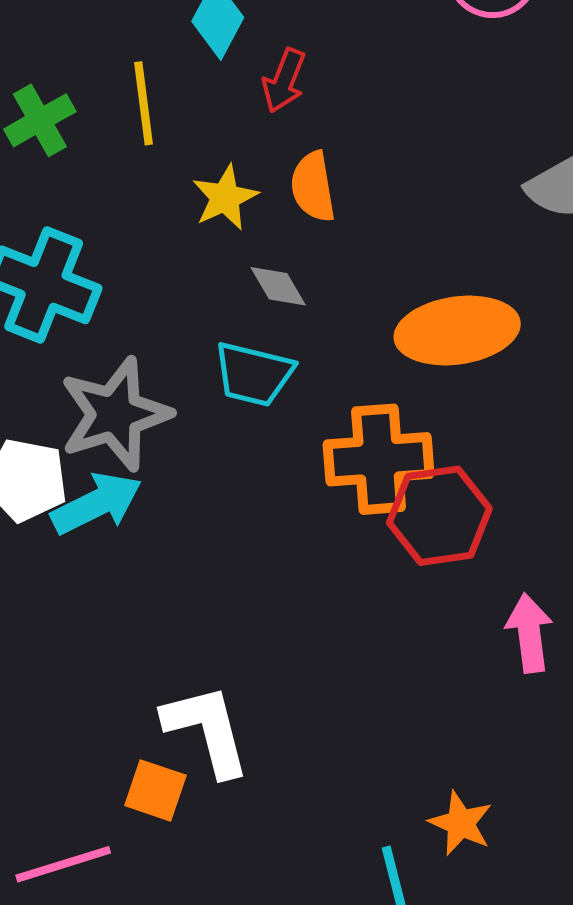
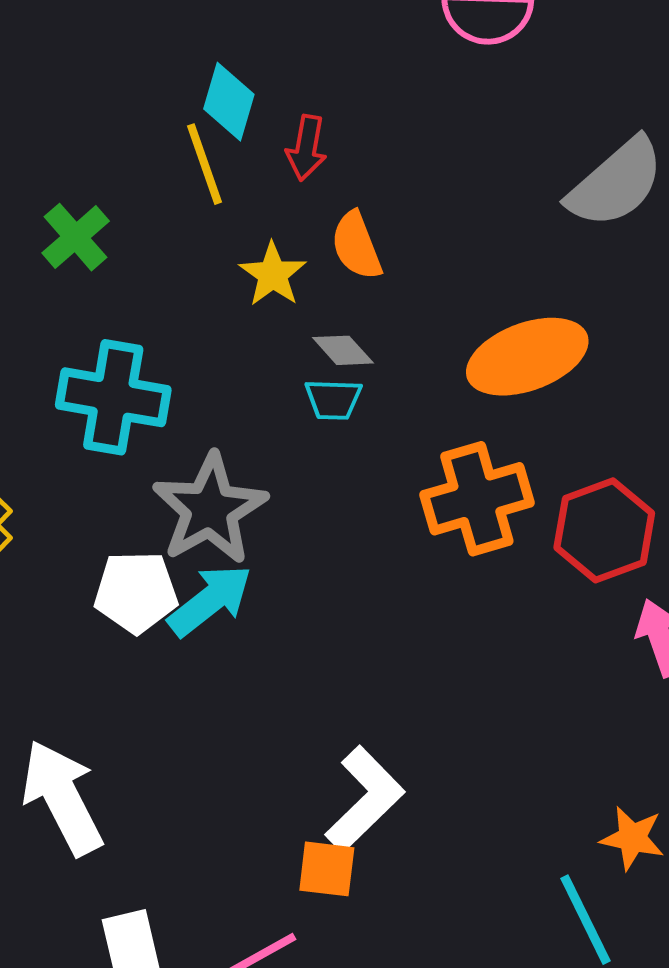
yellow line: (143, 103) -> (204, 164), moved
cyan trapezoid: (254, 374) -> (333, 399), moved, size x0.7
red hexagon: (439, 516) -> (604, 530), moved
white L-shape: (207, 730) -> (365, 799), turned 72

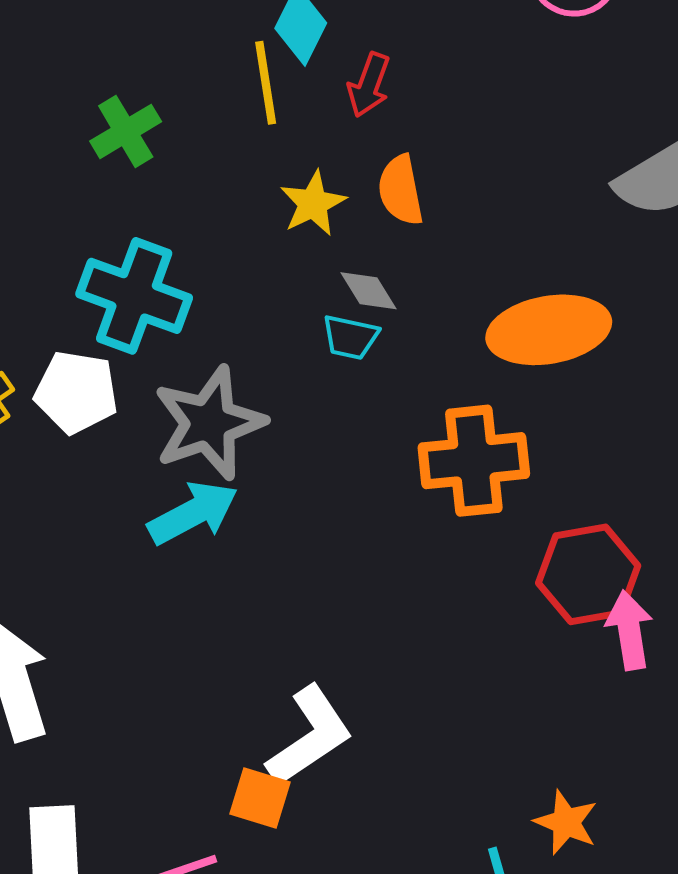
red hexagon: (604, 530) -> (588, 574), moved
white pentagon: (136, 592) -> (76, 392), moved

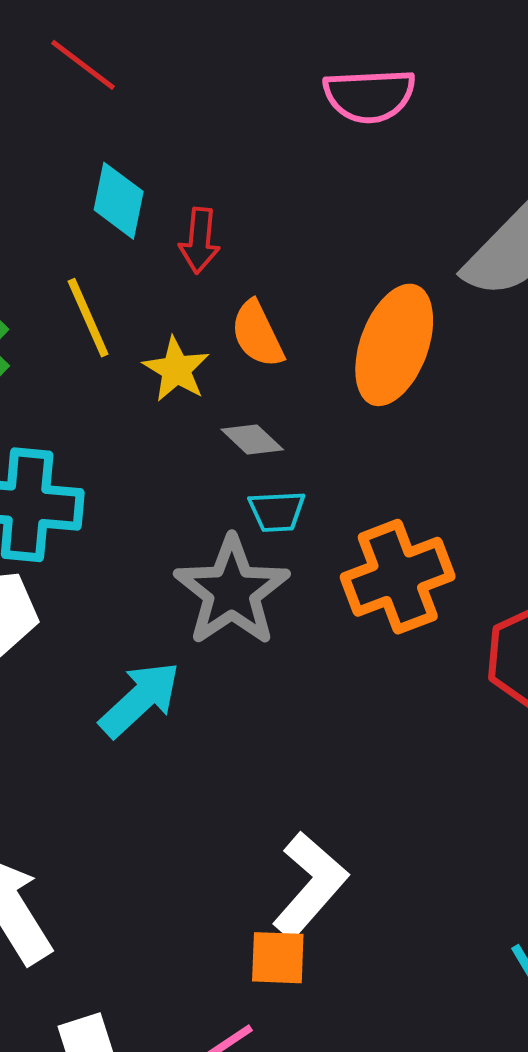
yellow line: (266, 83) -> (88, 318), moved
orange ellipse: (549, 330) -> (394, 345), moved, turned -45
cyan trapezoid: (350, 337) -> (277, 511), moved
gray star: (209, 423) -> (232, 591), moved

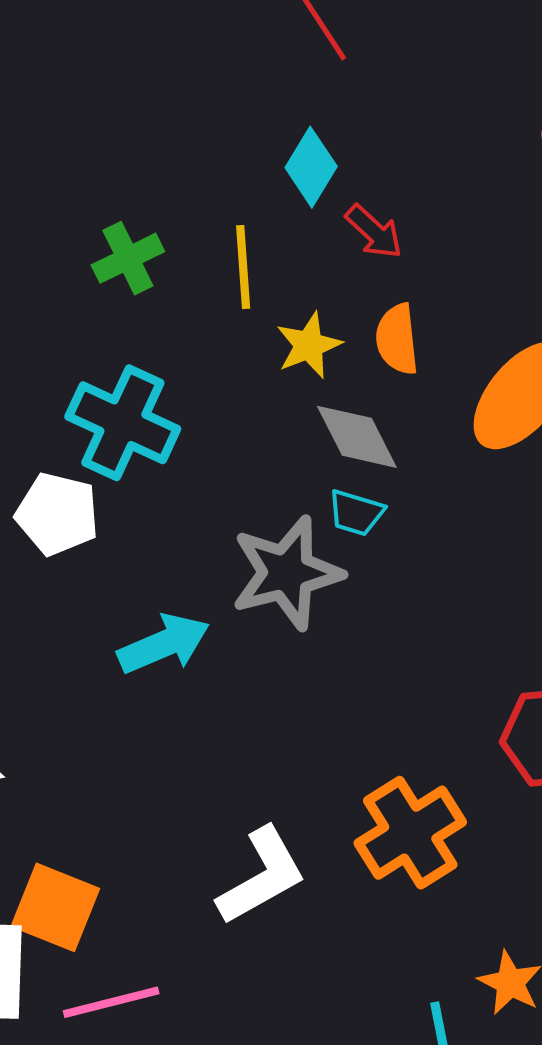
red arrow: (200, 241) -> (374, 232), turned -72
gray diamond: (252, 439) -> (357, 437), size x1.5
orange cross: (398, 577) -> (410, 833), moved, turned -31
orange square: (278, 958) -> (55, 907), moved, size x1.4

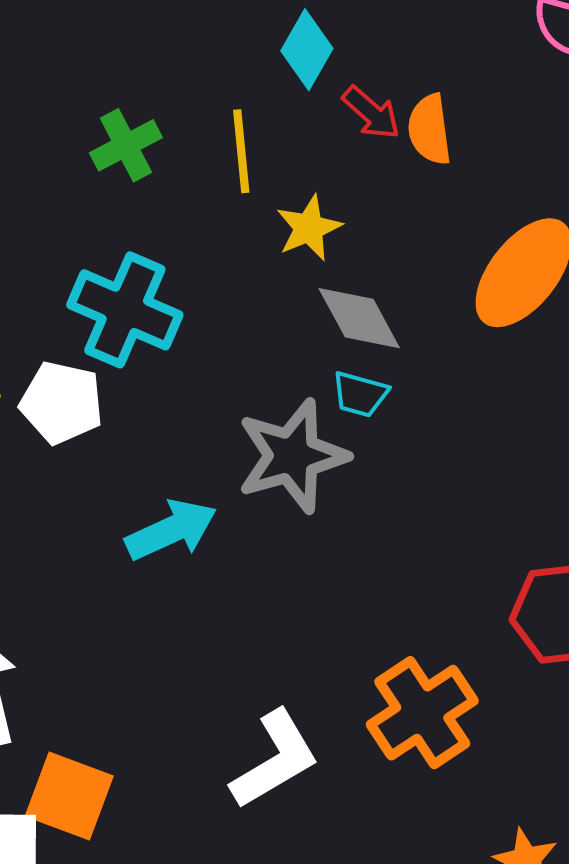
orange semicircle: (397, 339) -> (430, 129), moved

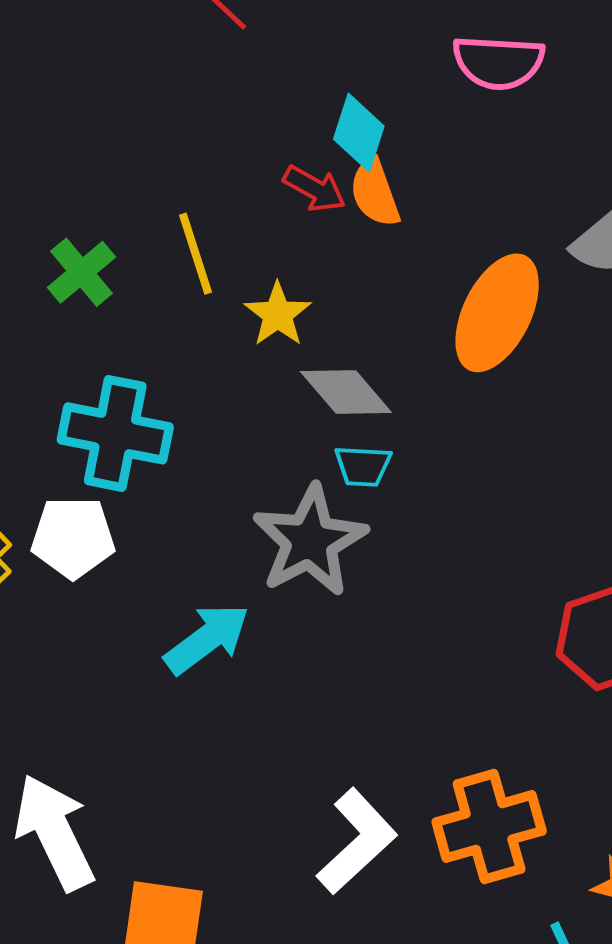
cyan diamond: (307, 50) -> (359, 133), moved
orange cross: (422, 713) -> (489, 827), moved, turned 30

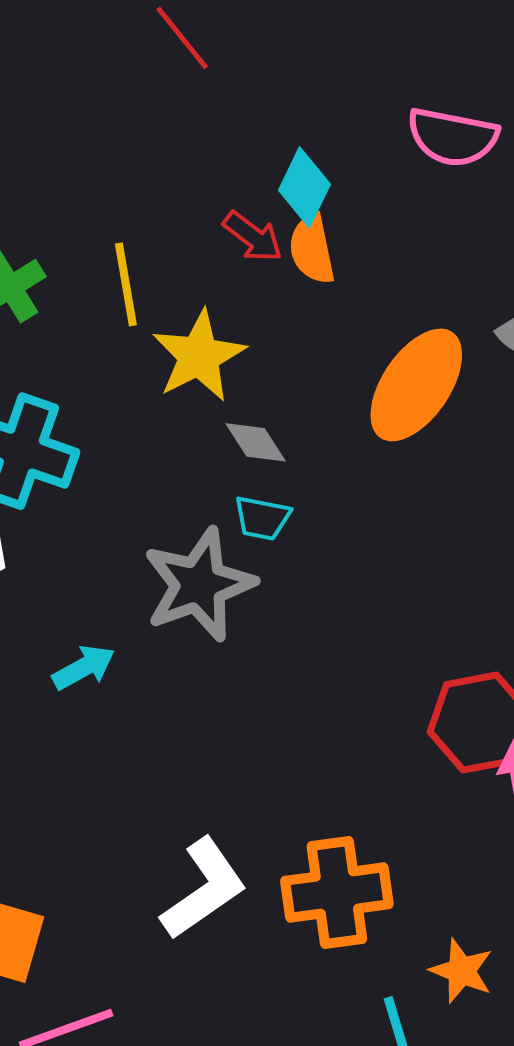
yellow star: (278, 314) -> (199, 356), size x1.4
gray diamond: (346, 392) -> (256, 442), size x0.7
cyan arrow: (207, 639) -> (84, 667), size x0.7

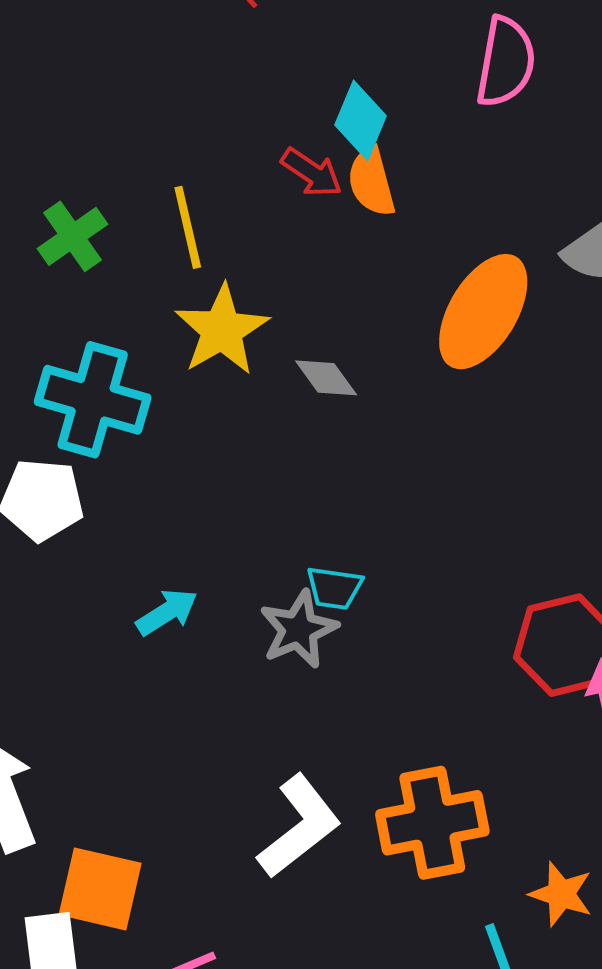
pink semicircle: (453, 137) -> (506, 62), turned -88
yellow star: (199, 356) -> (222, 330), moved
cyan trapezoid: (262, 518) -> (334, 588), moved
gray star: (199, 585) -> (299, 629), moved, size x0.7

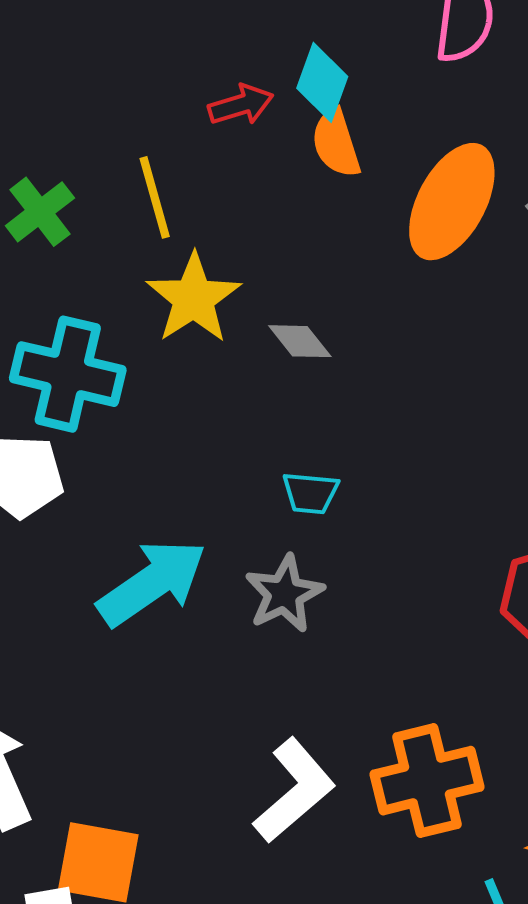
red arrow: (312, 173) -> (241, 105), moved, turned -48
orange ellipse: (483, 312) -> (452, 202), moved
cyan trapezoid: (334, 588) -> (310, 493), moved
cyan arrow: (167, 612) -> (152, 583), size x1.8

